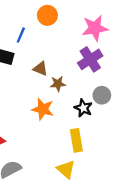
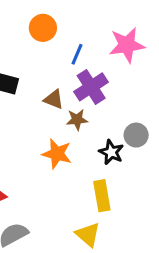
orange circle: (47, 15) -> (43, 28), moved
blue line: (21, 35) -> (77, 54), moved
purple cross: (90, 59) -> (91, 87), moved

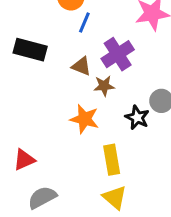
blue line: (77, 54) -> (84, 22), moved
yellow rectangle: (102, 196) -> (112, 160), moved

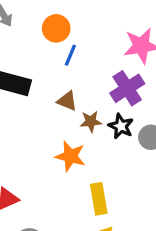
purple cross: (118, 54) -> (127, 88), moved
black star: (137, 117) -> (121, 126), moved

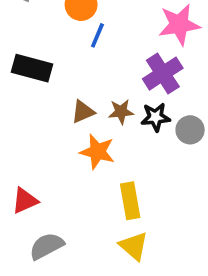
brown triangle: (67, 101) -> (83, 112), moved, turned -45
black star: (121, 126) -> (156, 117), turned -30

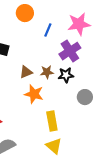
blue line: (97, 35) -> (48, 30), moved
gray circle: (190, 130) -> (85, 97), moved

